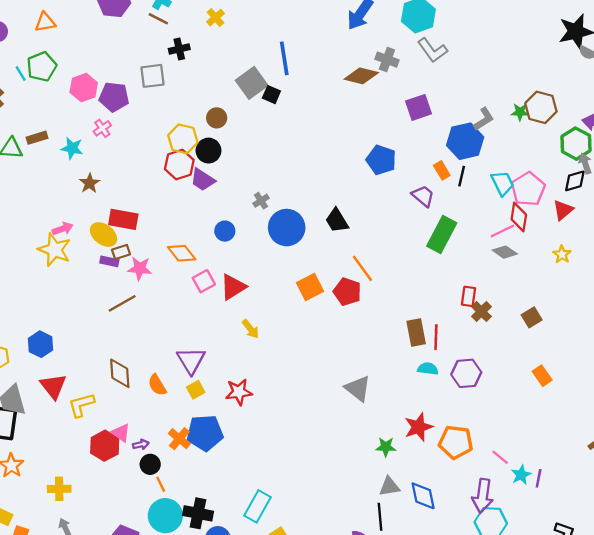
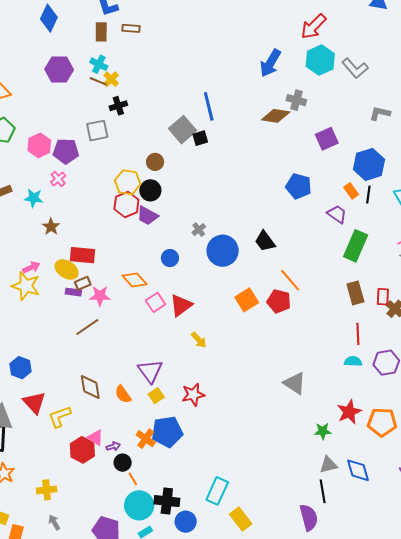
yellow cross: (215, 18) -> (111, 79), moved
gray L-shape: (432, 50) -> (355, 68), moved
black square: (271, 95) -> (200, 138), turned -35
gray L-shape: (484, 119) -> (380, 113), moved, turned -130
brown rectangle: (416, 333) -> (355, 293), moved

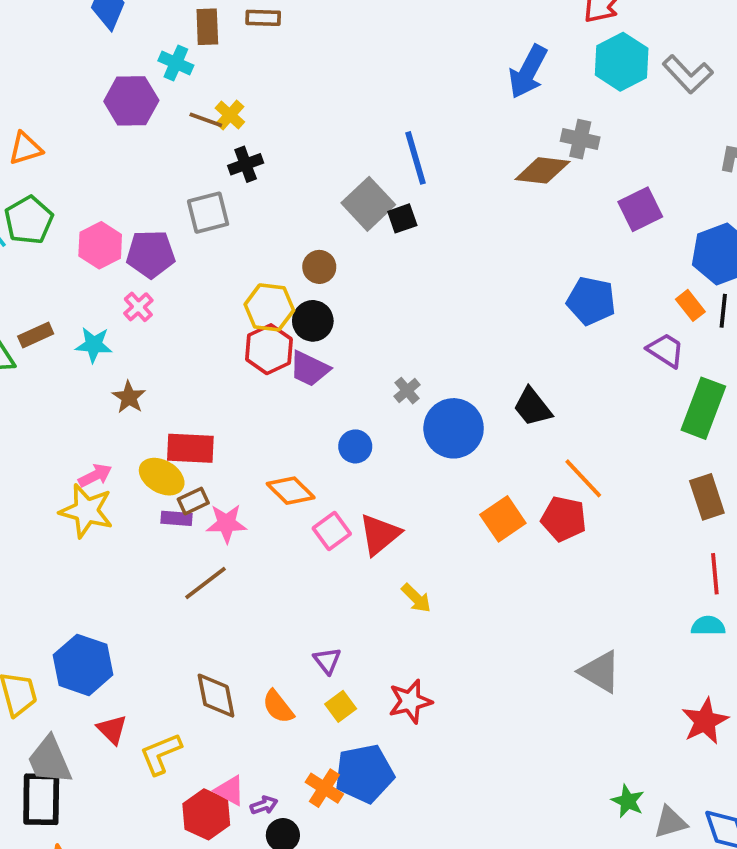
cyan cross: (99, 64) -> (176, 63), moved
blue hexagon: (20, 368) -> (83, 665), size x1.4
purple triangle: (150, 371) -> (327, 661), size x0.6
red triangle: (34, 403) -> (112, 730), size x0.7
green star: (323, 431) -> (628, 801), moved, turned 30

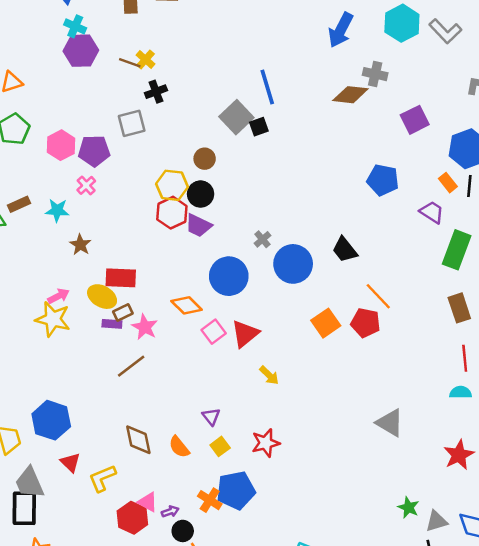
cyan cross: (176, 63) -> (75, 26), moved
blue circle: (355, 446) -> (229, 276), size x1.8
pink star: (226, 523) -> (145, 327), turned 30

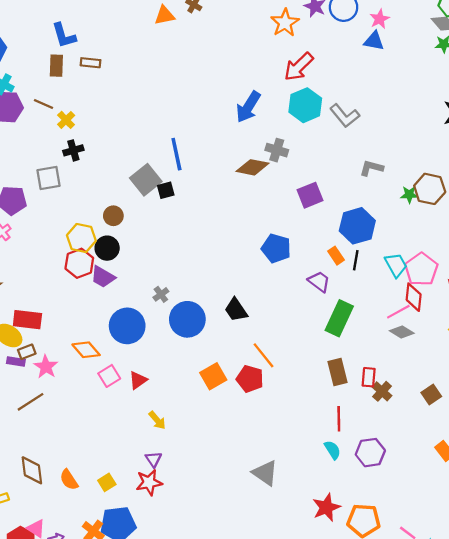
brown line: (130, 63) -> (44, 104), moved
red triangle: (245, 334) -> (138, 380), size x0.7
cyan semicircle: (461, 392) -> (332, 450), turned 54
purple triangle: (211, 417) -> (154, 459), moved

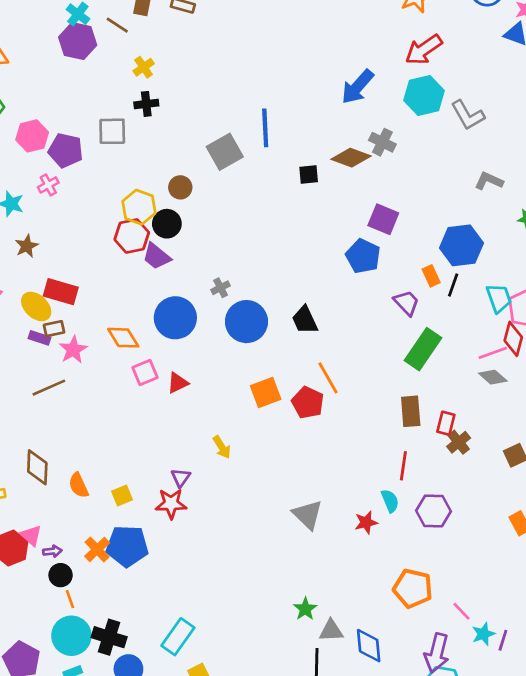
brown line: (44, 104) -> (117, 25), moved
black square: (166, 190) -> (309, 175), moved
purple square: (310, 195) -> (383, 219), moved, turned 35
yellow arrow: (157, 420) -> (222, 447), moved
red star: (326, 507) -> (366, 522), moved, size x0.7

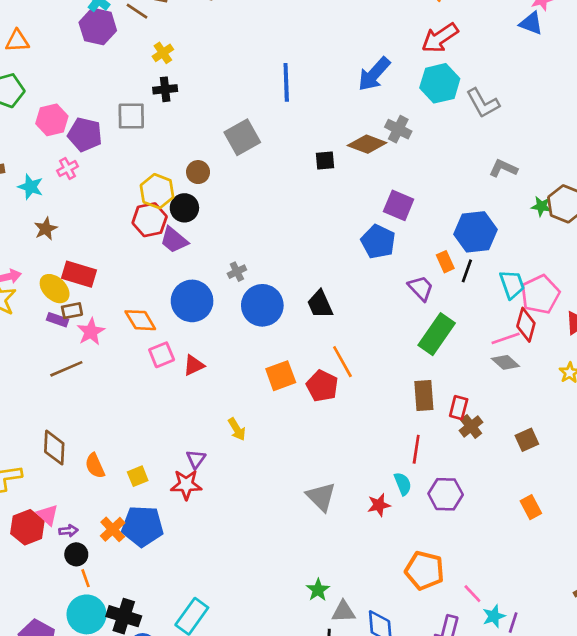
blue line: (265, 128) -> (286, 82), moved

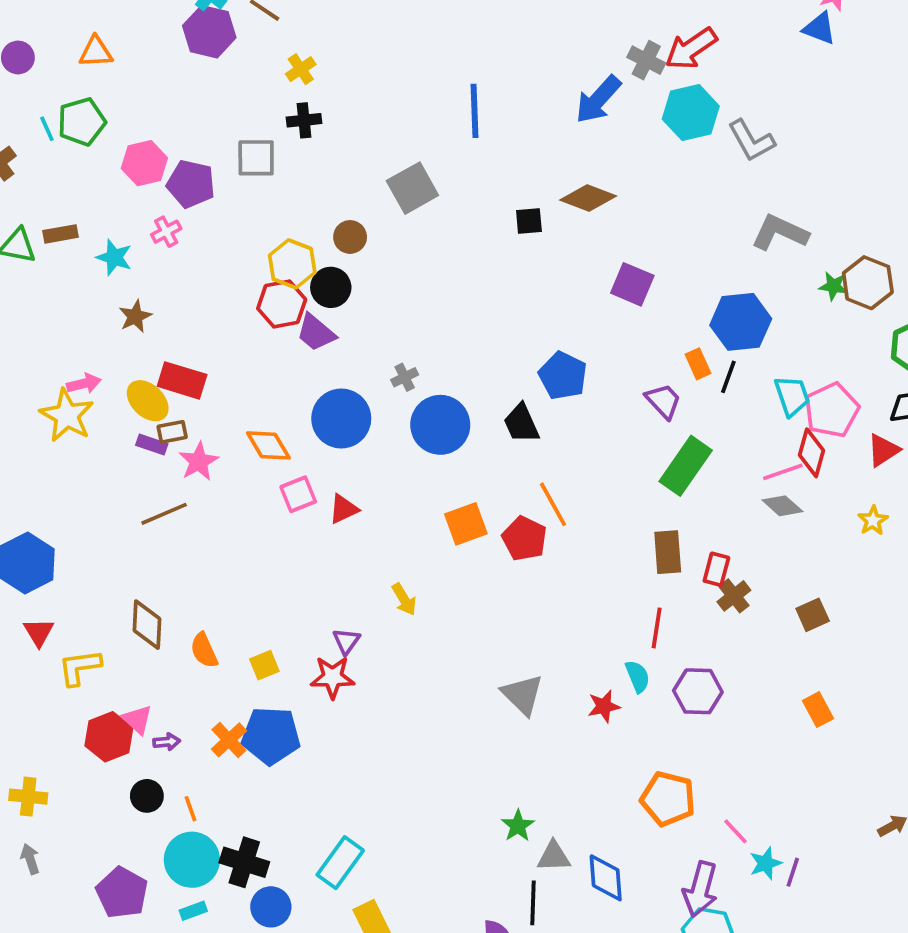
gray cross: (398, 129) -> (646, 60), moved
gray L-shape: (503, 168) -> (780, 233), size x1.4
blue pentagon: (378, 242) -> (563, 376), moved
black circle: (76, 554) -> (147, 796), moved

